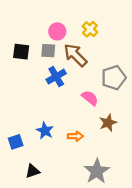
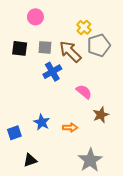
pink circle: (57, 31) -> (35, 17), moved
gray pentagon: (114, 78) -> (99, 45), moved

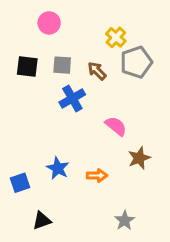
brown arrow: (70, 52) -> (97, 71), size x0.6
gray star: (90, 160) -> (125, 220), size x0.6

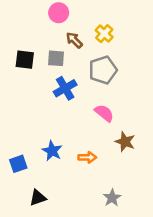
pink circle: (49, 23) -> (59, 13), moved
gray pentagon: (136, 62) -> (103, 70), moved
brown arrow: (97, 71) -> (74, 40), moved
brown star: (139, 158) -> (125, 142), turned -30

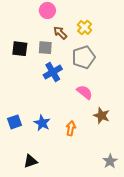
orange arrow: (87, 157) -> (71, 128), turned -80
blue square: (18, 164) -> (15, 122), moved
gray star: (112, 198) -> (110, 161), moved

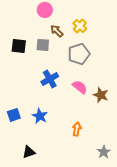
blue cross: (53, 72) -> (50, 79), moved
brown star: (102, 116) -> (101, 95), moved
orange arrow: (71, 128) -> (77, 129), moved

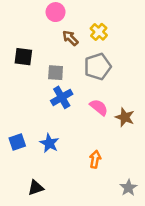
gray square: (43, 45) -> (56, 73), moved

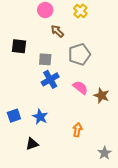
yellow cross: (99, 32) -> (80, 11), moved
black triangle: (36, 188) -> (32, 144), moved

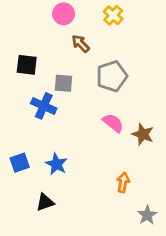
blue cross: (50, 79) -> (44, 106), moved, turned -36
orange arrow: (77, 130) -> (123, 182), moved

